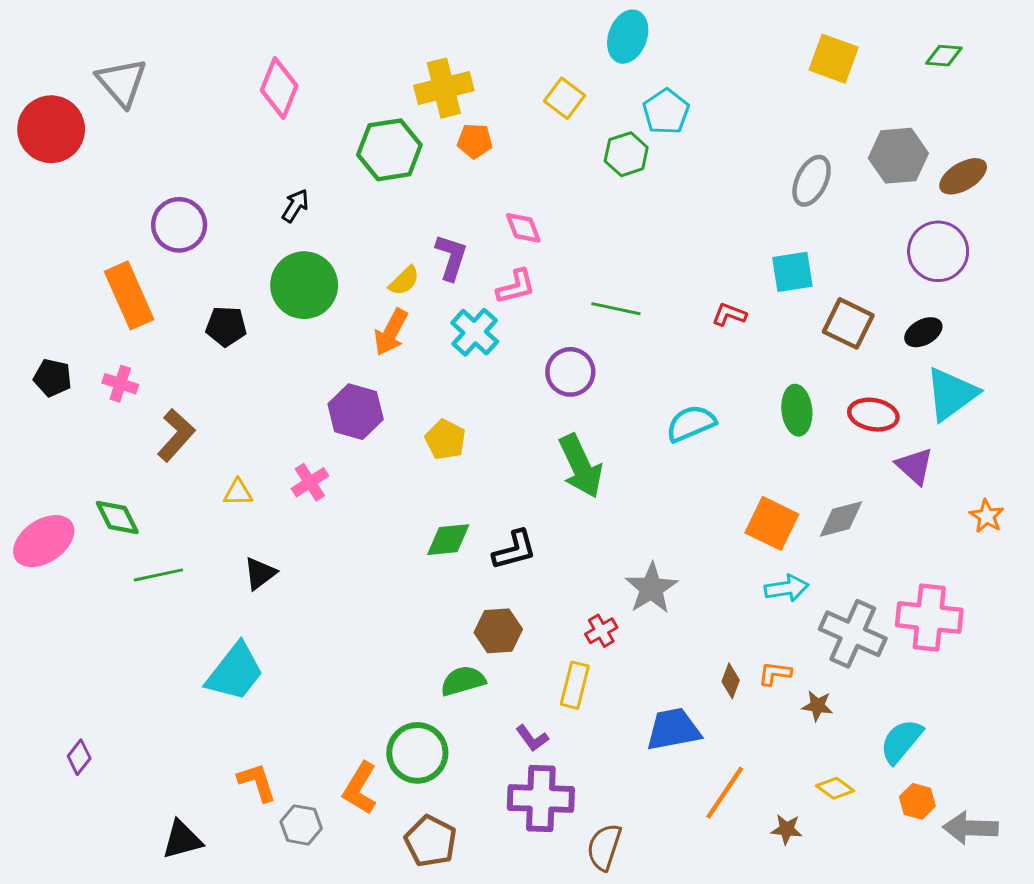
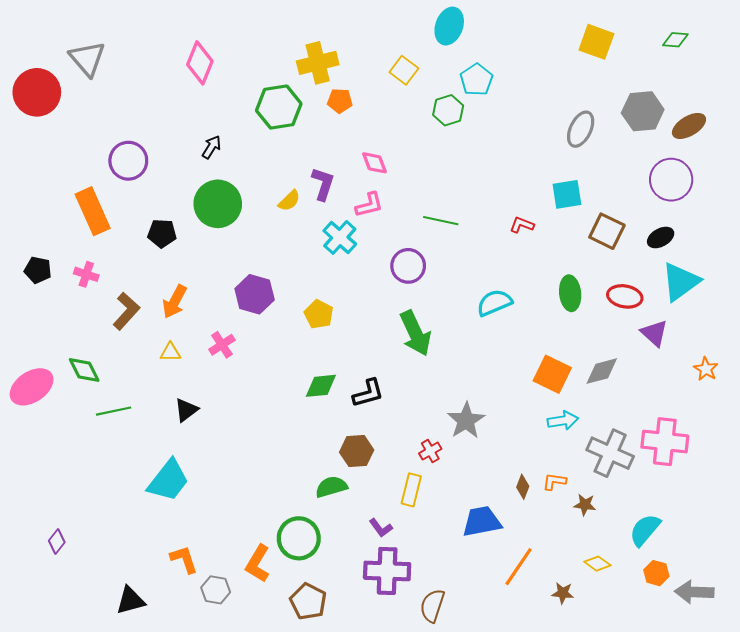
orange arrow: (391, 332) -> (175, 302), moved

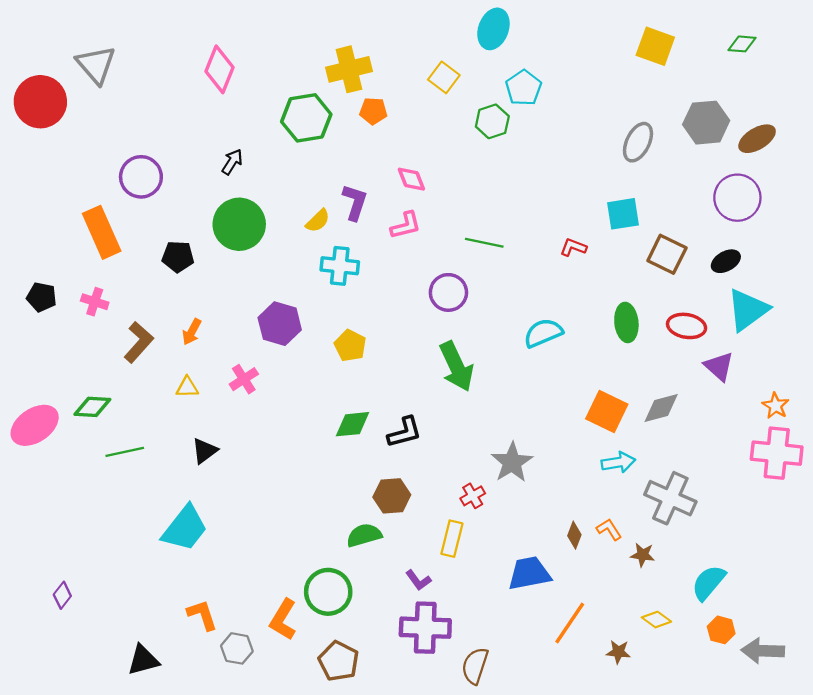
cyan cross: (340, 237) -> (340, 266), moved, turned -36
orange arrow: (175, 302) -> (192, 332), size x0.7
green diamond: (84, 370) -> (92, 407), turned -60
pink cross: (665, 442) -> (777, 453), moved
orange L-shape: (554, 482) -> (609, 529), turned 50

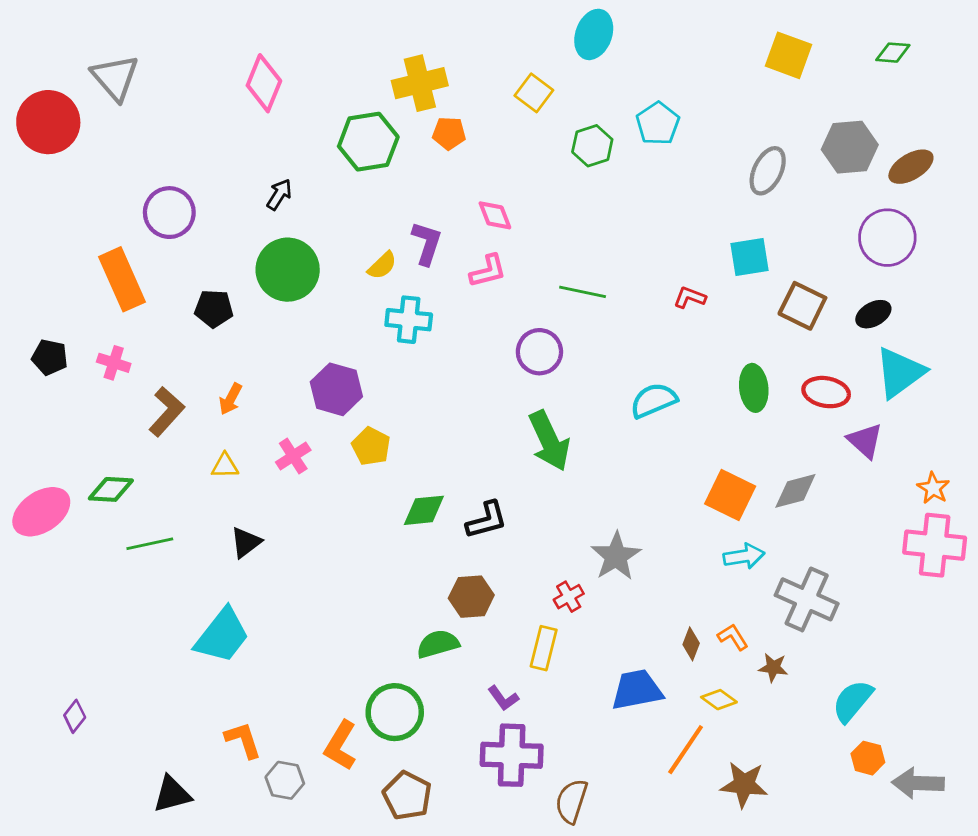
cyan pentagon: (524, 88) -> (658, 124), moved
yellow pentagon: (350, 346) -> (371, 446), moved
yellow diamond: (656, 620) -> (719, 700), moved
brown star: (618, 652) -> (744, 784), size x1.6

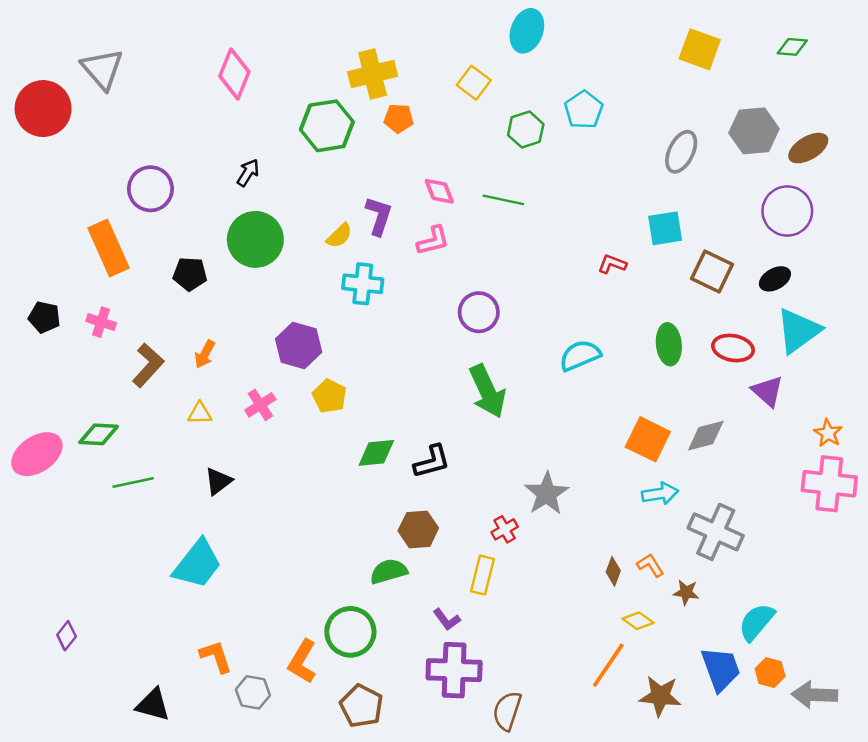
green line: (583, 292) -> (503, 200), moved
blue trapezoid: (637, 690) -> (721, 669), moved, turned 81
black triangle: (172, 794) -> (153, 705), turned 30

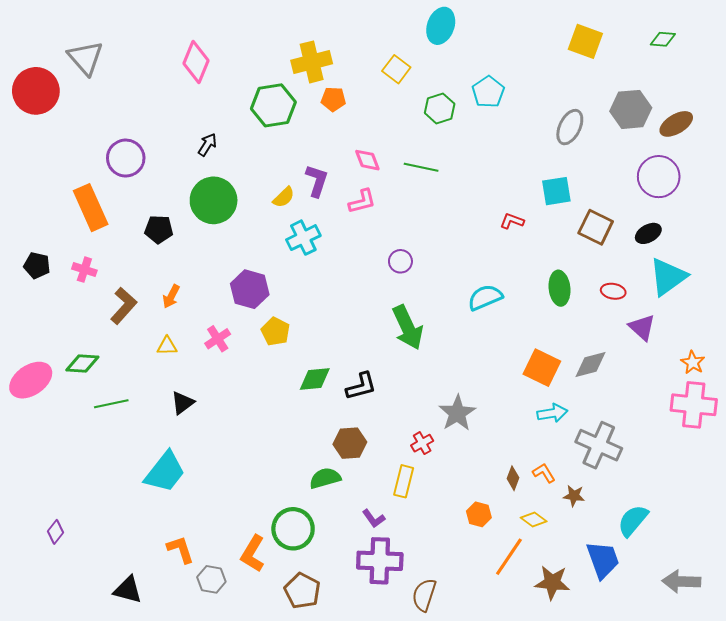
cyan cross: (363, 284) -> (303, 238), turned -32
purple circle: (479, 312) -> (400, 261), size x0.7
red ellipse: (733, 348) -> (613, 291), size x0.7
orange hexagon: (770, 673) -> (479, 514), moved

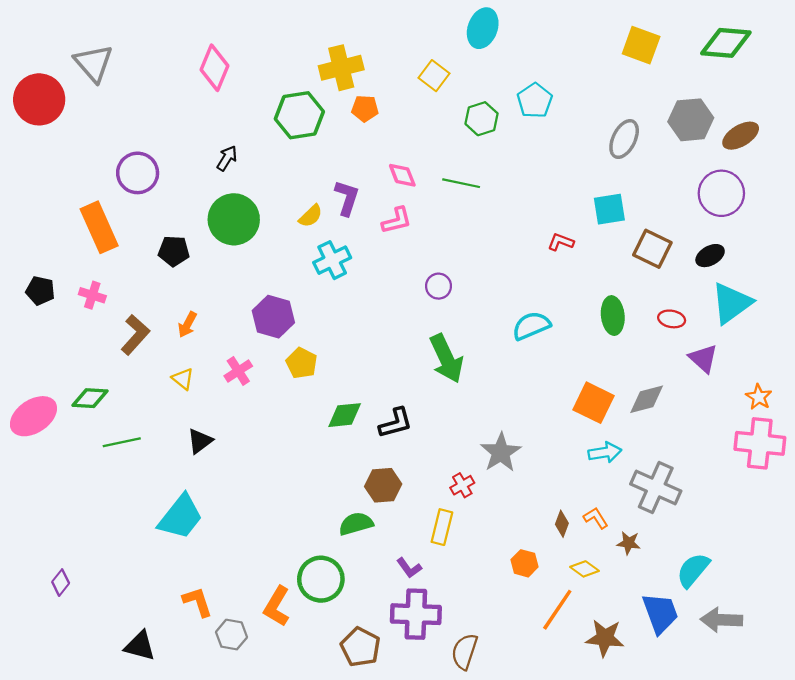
green diamond: (663, 39) -> (726, 43), size x1.8
yellow triangle: (167, 346) -> (183, 379), turned 40
gray arrow: (681, 581) -> (721, 620), moved
brown pentagon: (302, 591) -> (360, 647), moved

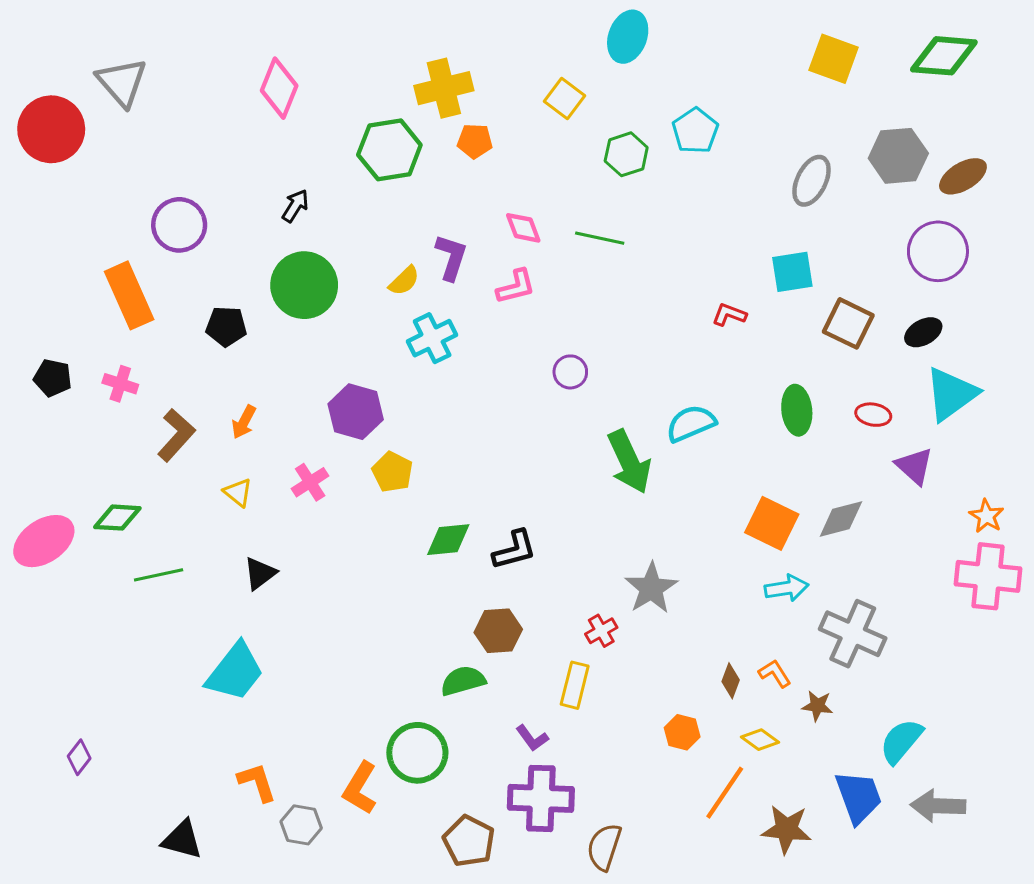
green arrow: (446, 359) -> (629, 462), moved

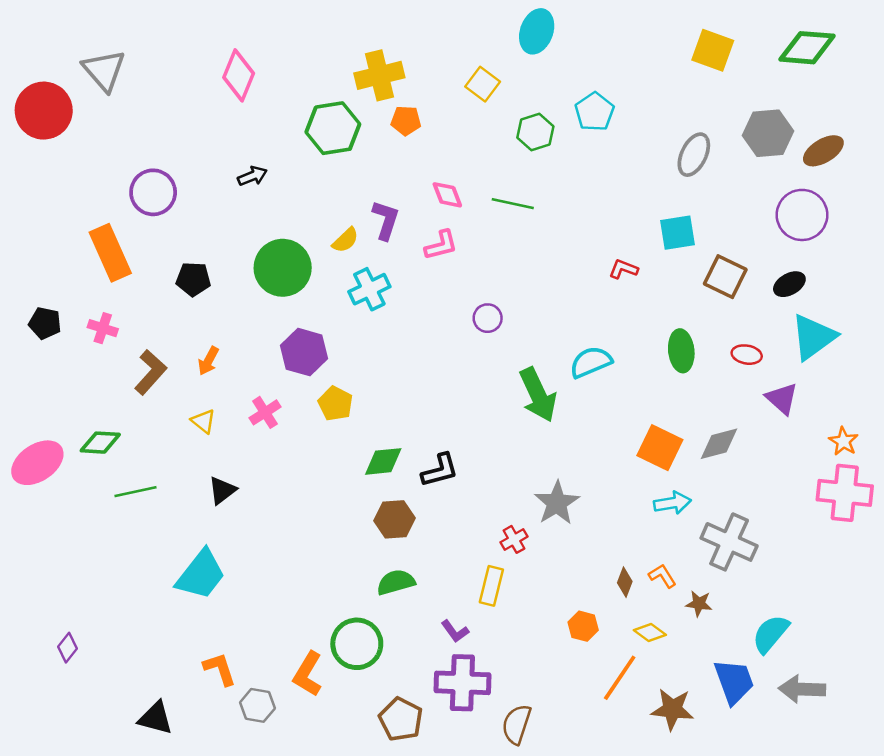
black arrow: (295, 206) -> (252, 176), turned 36
green circle: (304, 285) -> (283, 268), moved
brown hexagon: (498, 631) -> (395, 519), moved

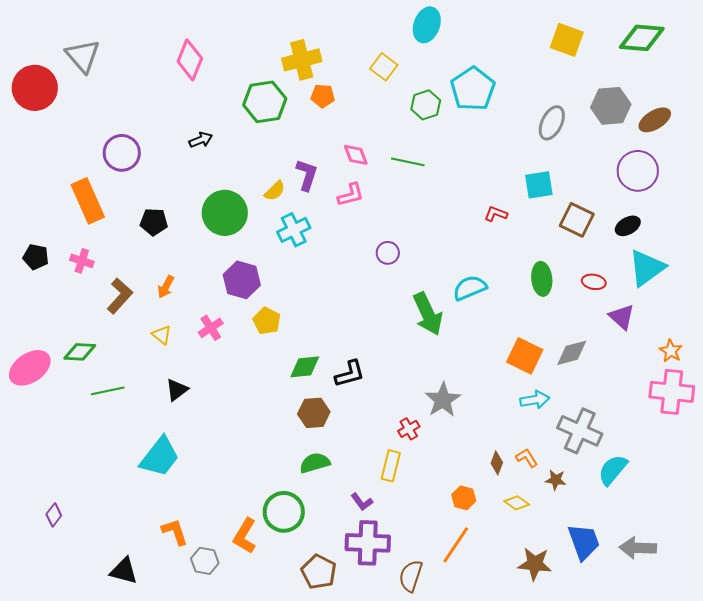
cyan pentagon: (594, 112) -> (473, 89), size x1.4
cyan semicircle: (771, 634) -> (613, 470), moved
orange line: (620, 678) -> (456, 545), moved

